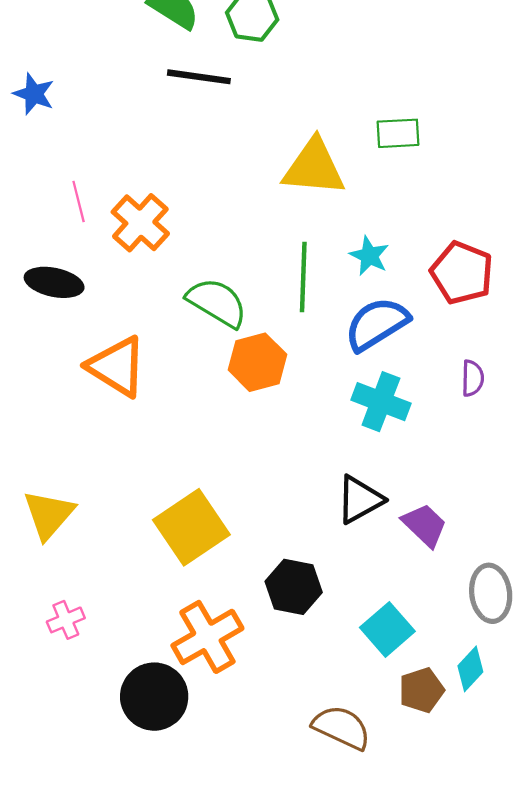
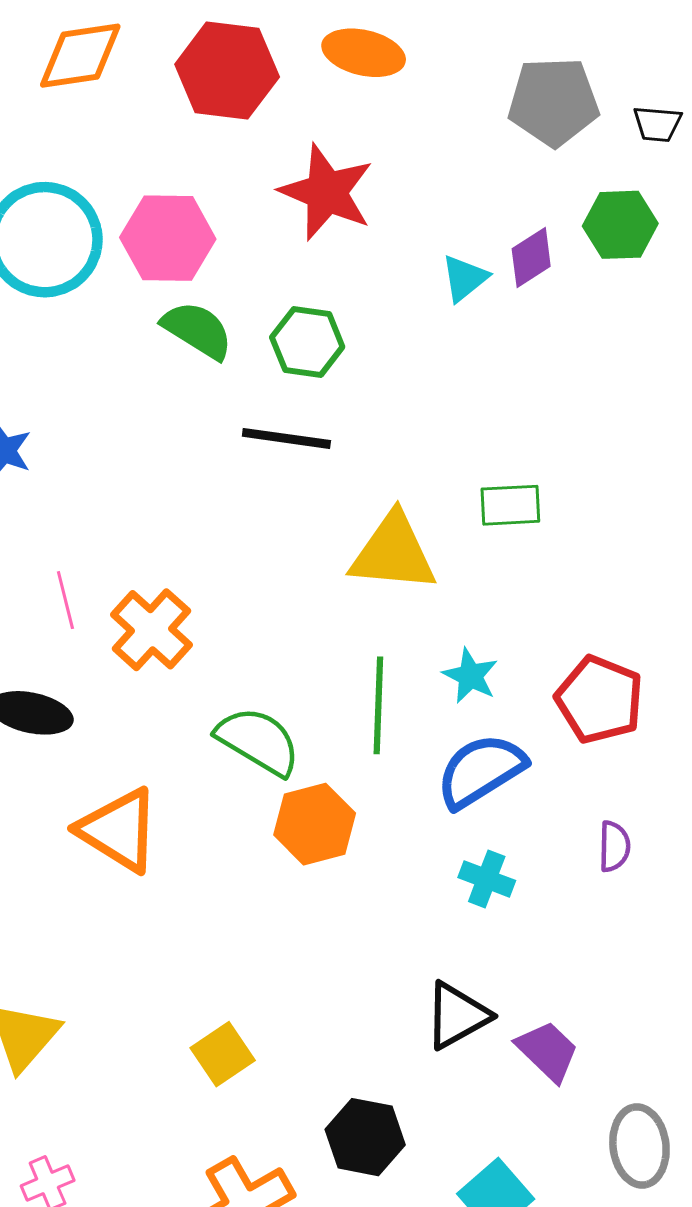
black line: (199, 77) -> (286, 438), moved
cyan cross: (381, 402) -> (487, 879), size x0.7
yellow square: (191, 527) -> (223, 1054), size x0.6

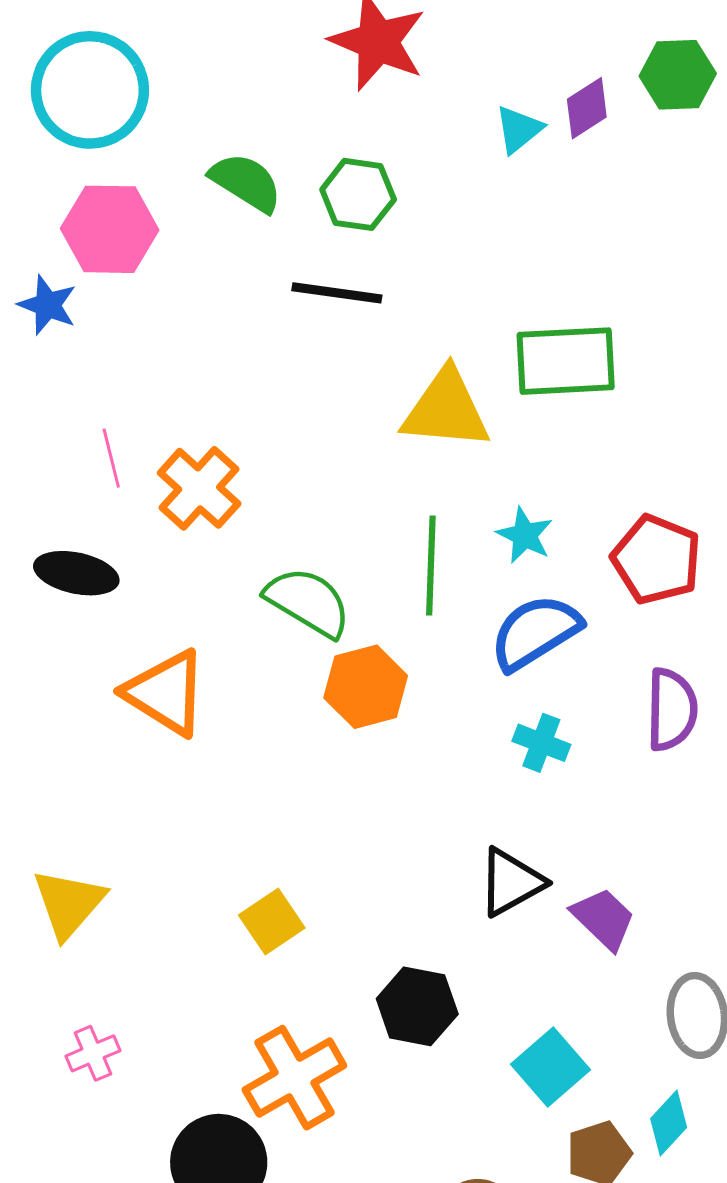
pink hexagon: (168, 238) -> (110, 229), moved
green rectangle: (510, 505) -> (566, 361), size x1.6
purple semicircle: (614, 846) -> (672, 709), size x1.6

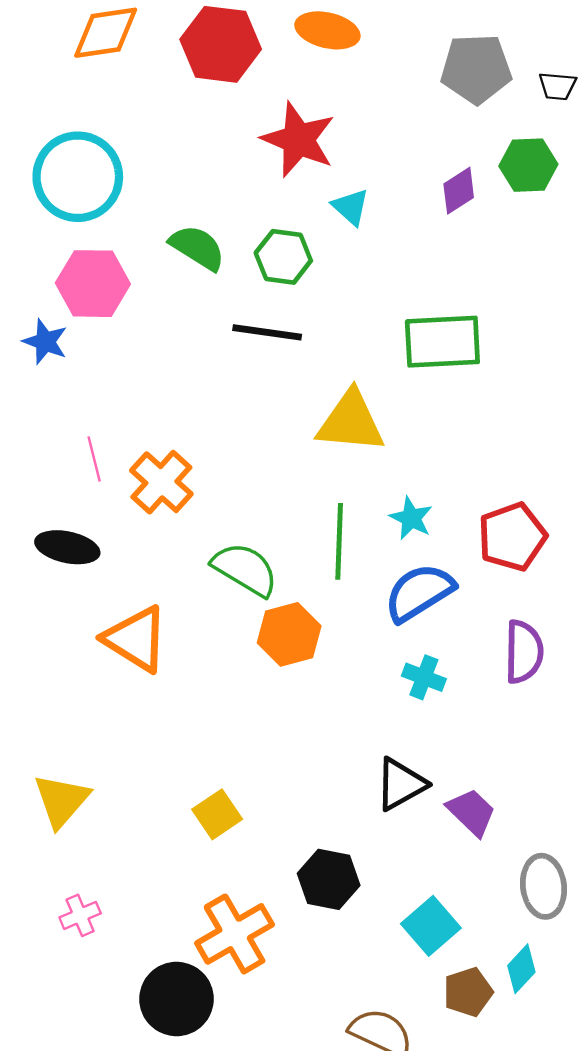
cyan triangle: (519, 129) -> (351, 207), moved, turned -39
green rectangle: (566, 361) -> (442, 342), moved
red pentagon: (656, 560) -> (512, 537), turned 30

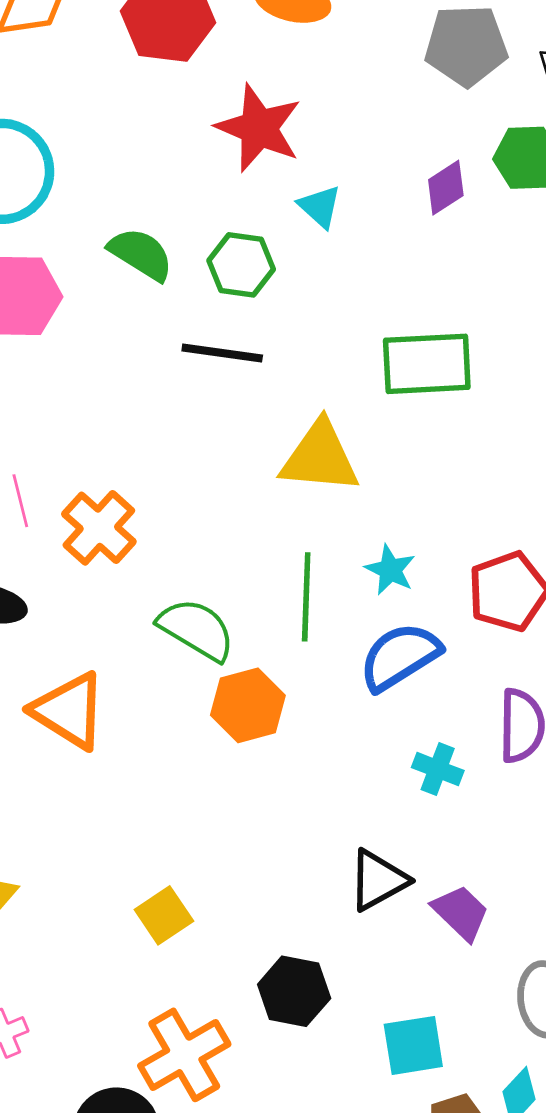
cyan cross: (424, 677) -> (438, 769), moved
cyan square: (431, 926) -> (413, 1045), turned 32

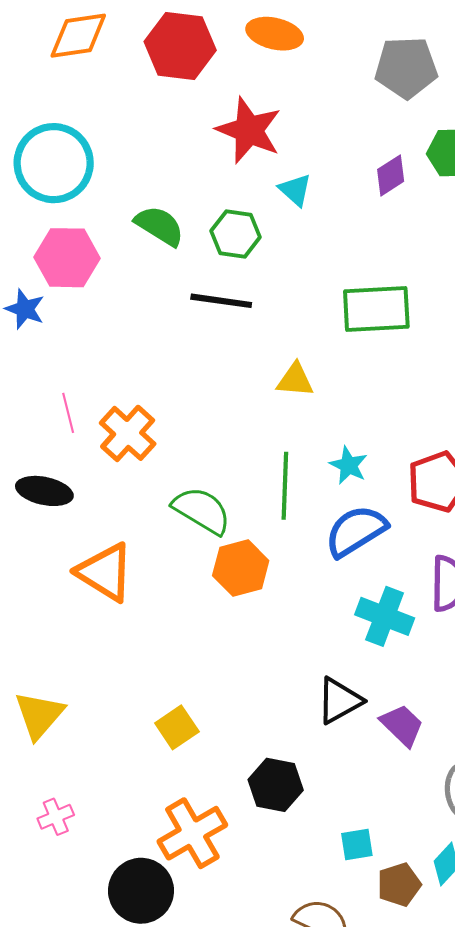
yellow triangle: (320, 457) -> (295, 380), size x0.6
cyan cross: (438, 769) -> (385, 616), size x1.5
cyan square: (413, 1045) -> (357, 844), moved, size x0.7

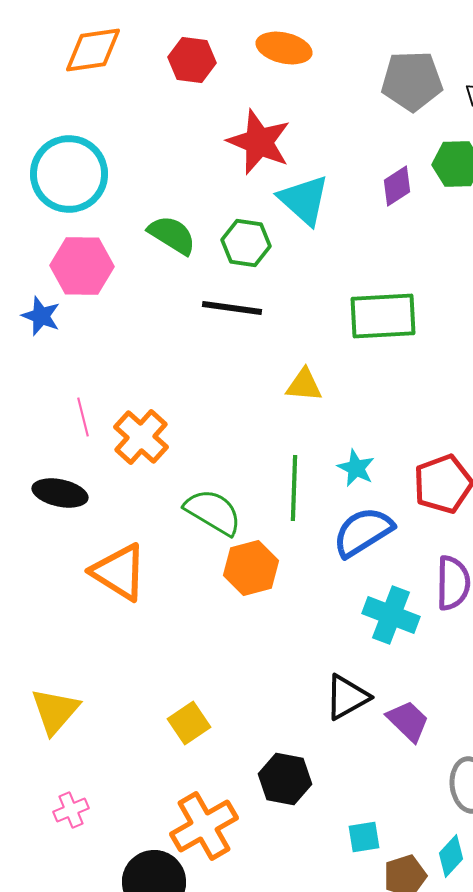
red hexagon: (180, 46) -> (192, 60), size x0.7
cyan triangle: (295, 190) -> (304, 200), size x1.6

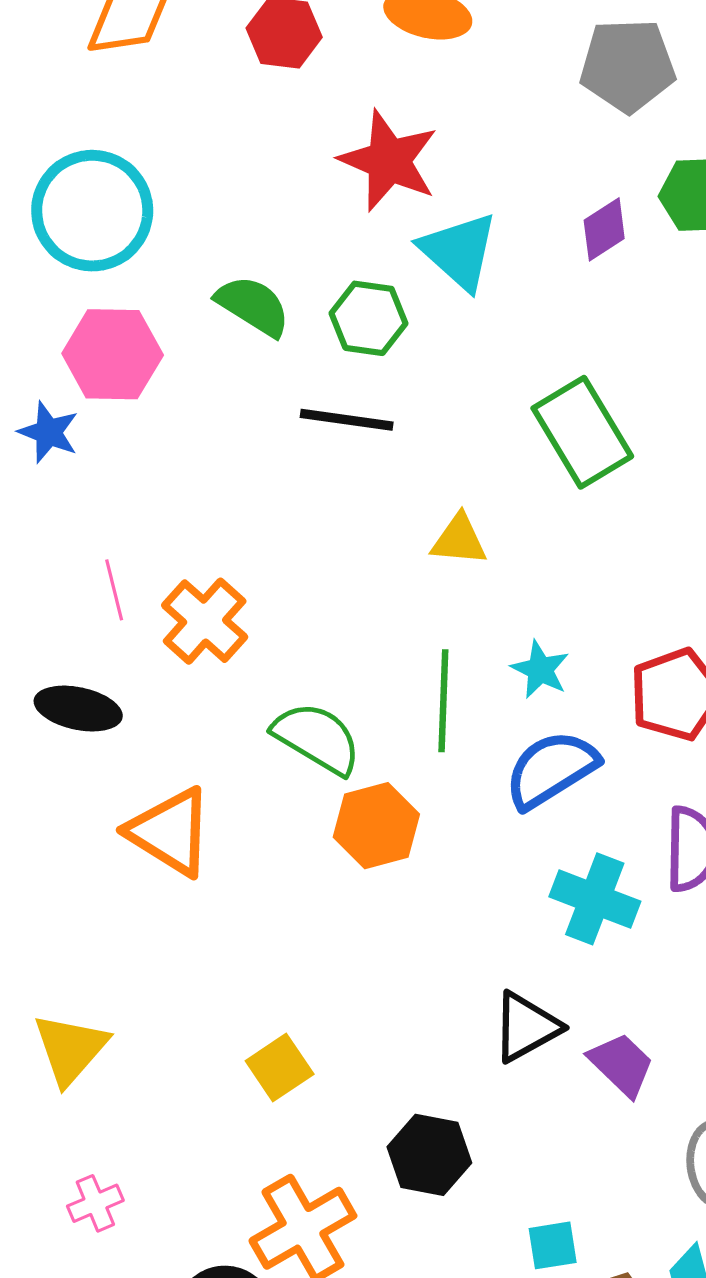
green rectangle: (383, 316) -> (582, 432), turned 62

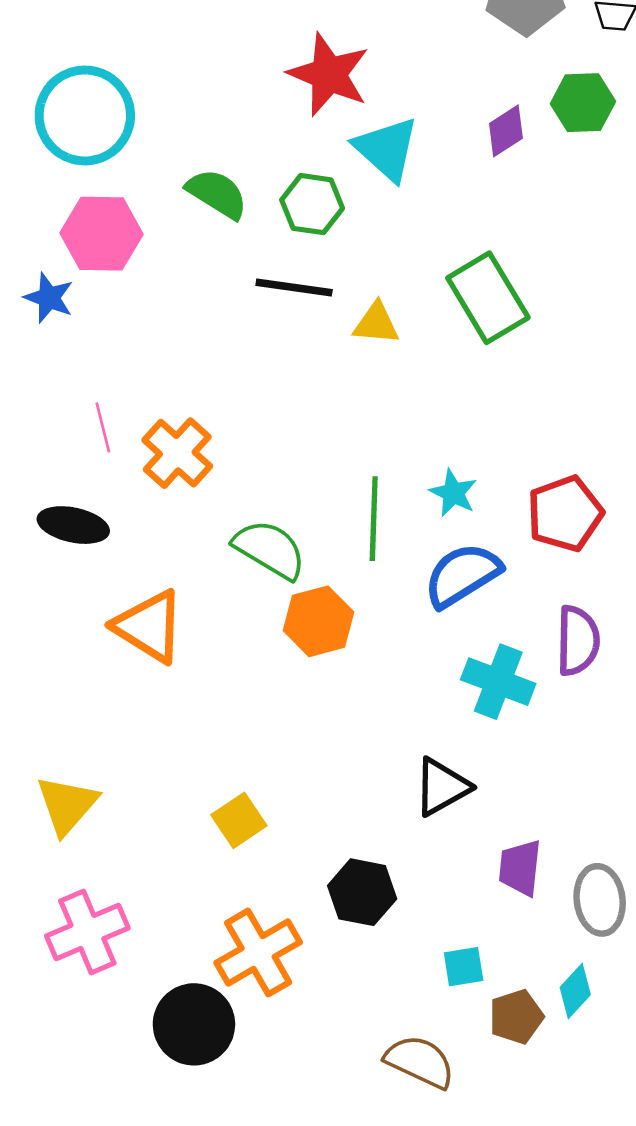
yellow triangle: (459, 540) -> (376, 323), moved
purple trapezoid: (621, 1064) -> (520, 868), moved, turned -128
pink cross: (95, 1203) -> (87, 932), size x1.8

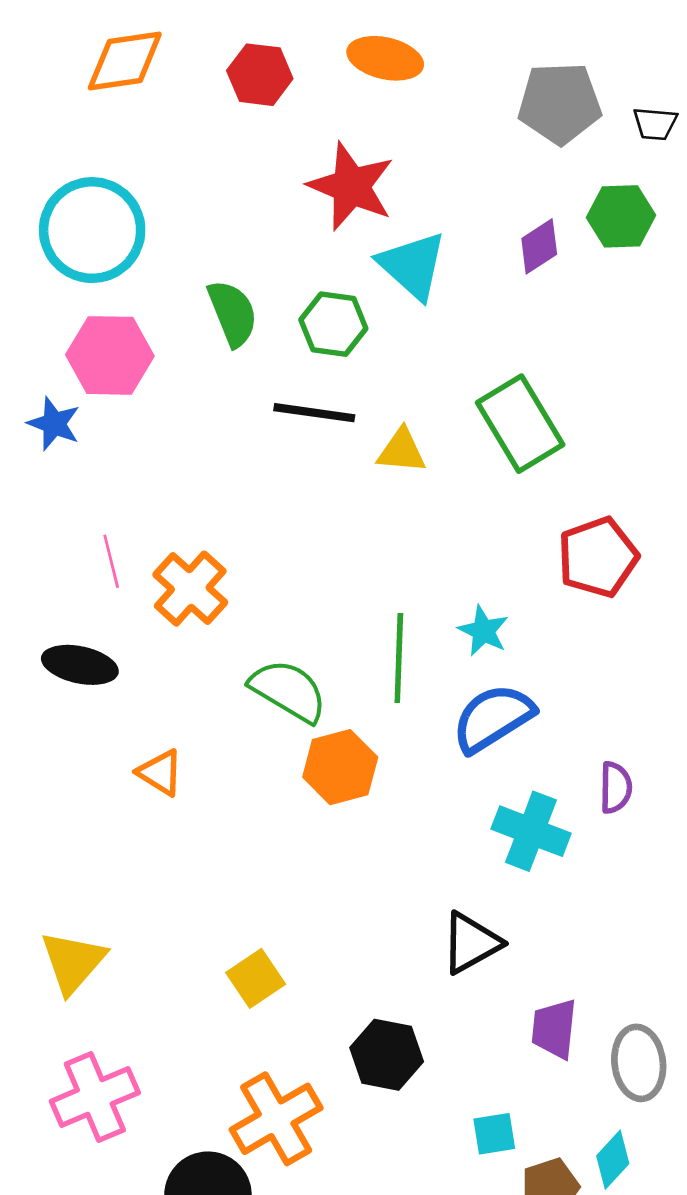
green semicircle: (217, 194) -> (233, 313), turned 36
red pentagon: (565, 513) -> (598, 557), moved
orange triangle: (149, 626) -> (160, 773), size x0.6
purple semicircle: (578, 641) -> (616, 788), size x0.7

